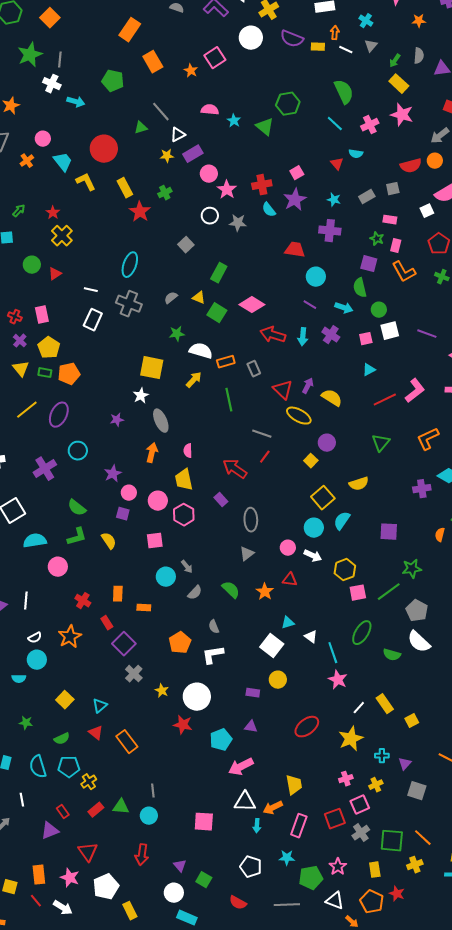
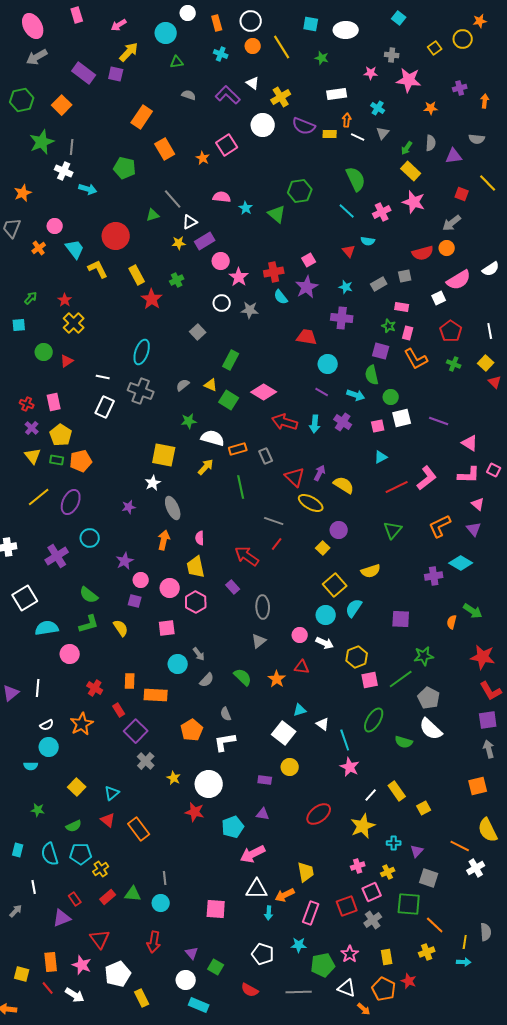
orange rectangle: (144, 608) -> (156, 695), size x1.6
green square: (392, 841) -> (409, 904), moved

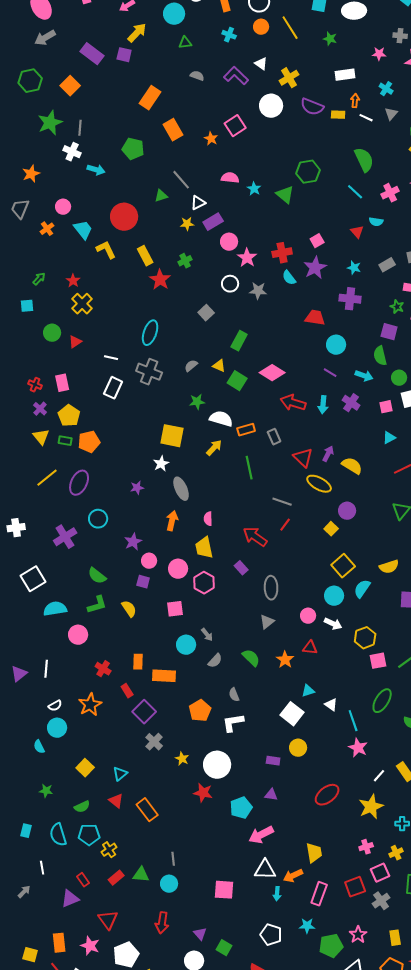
yellow semicircle: (371, 571) -> (389, 567), moved
cyan semicircle: (31, 766) -> (39, 747), turned 64

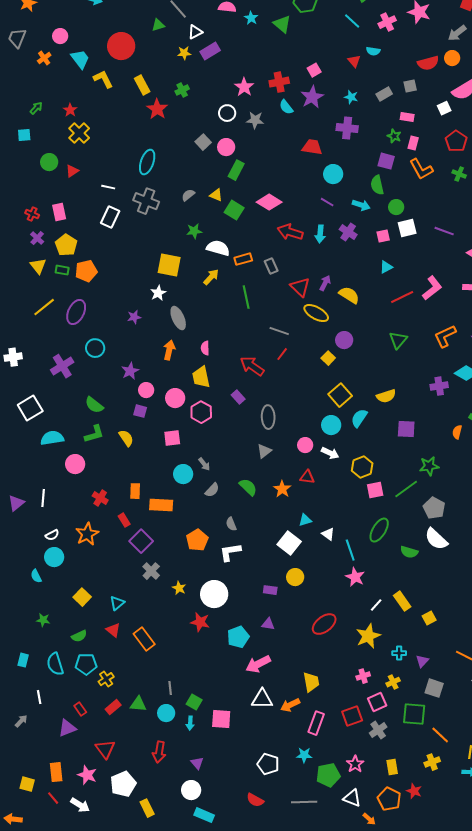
pink circle: (229, 242) -> (226, 147), moved
cyan arrow: (277, 894) -> (190, 723), moved
green square: (224, 948) -> (194, 702), moved

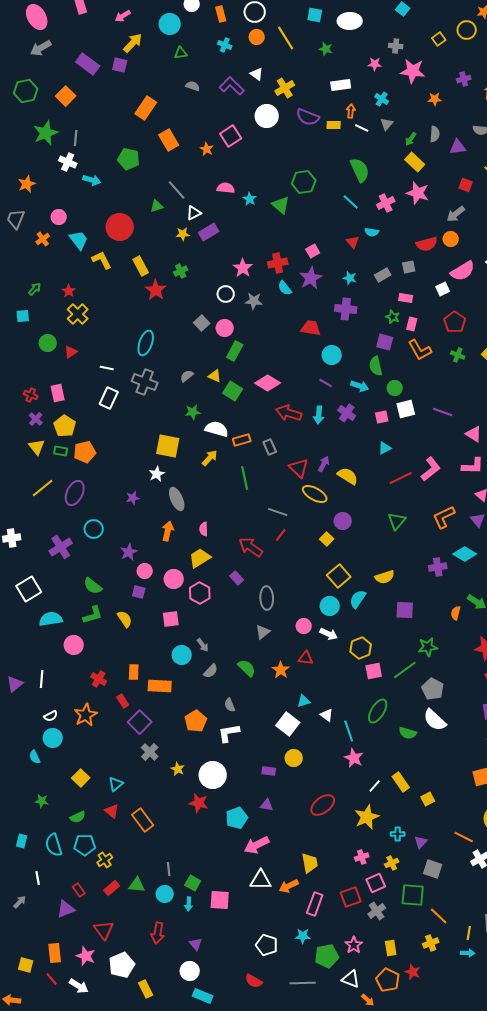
yellow trapezoid: (201, 377) -> (200, 558), turned 70

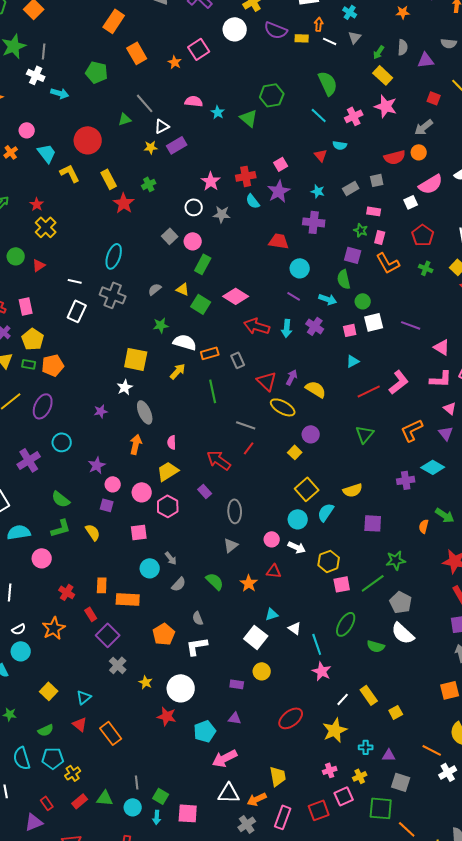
purple triangle: (421, 842) -> (389, 755), turned 48
gray cross: (377, 911) -> (247, 824), moved

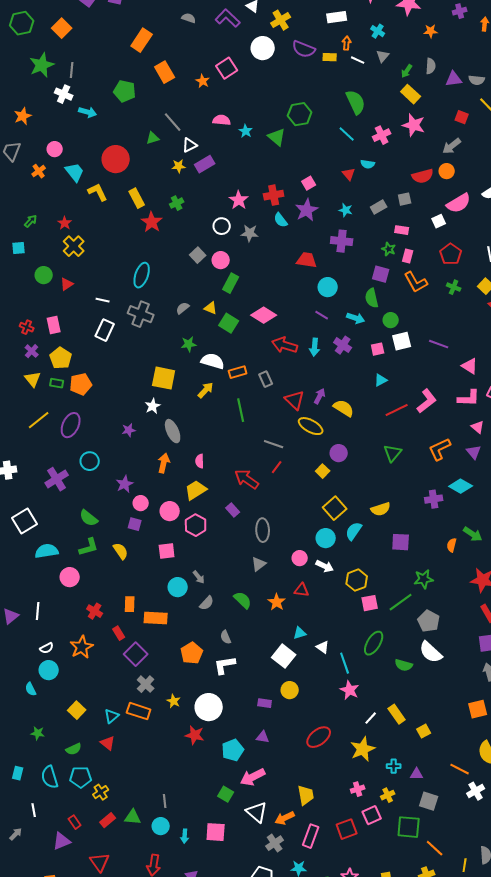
gray semicircle: (449, 43) -> (477, 80), moved
orange rectangle: (111, 733) -> (139, 711), moved, turned -35
white triangle: (229, 793) -> (257, 812), turned 40
green square: (161, 796) -> (226, 794), moved

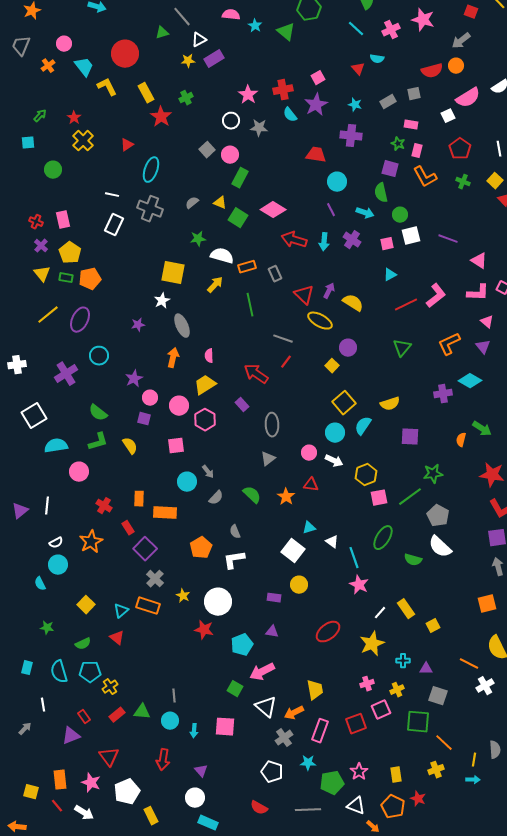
red triangle: (67, 284) -> (127, 145), moved
purple line: (322, 315) -> (331, 210), turned 32

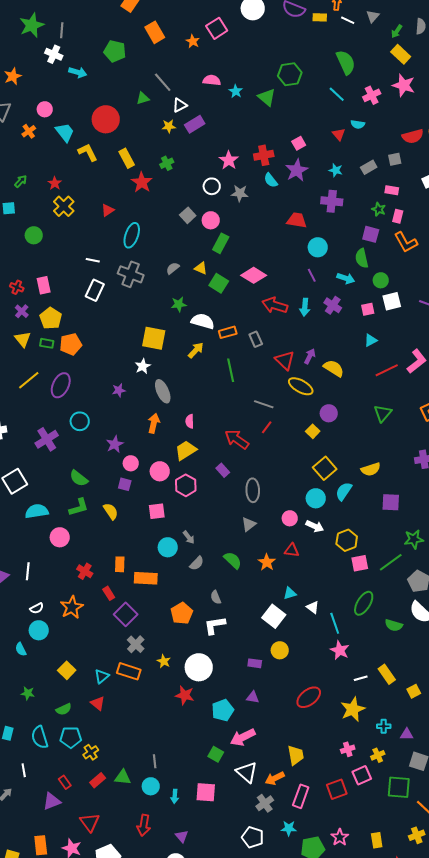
white line: (380, 613) -> (361, 678), turned 32

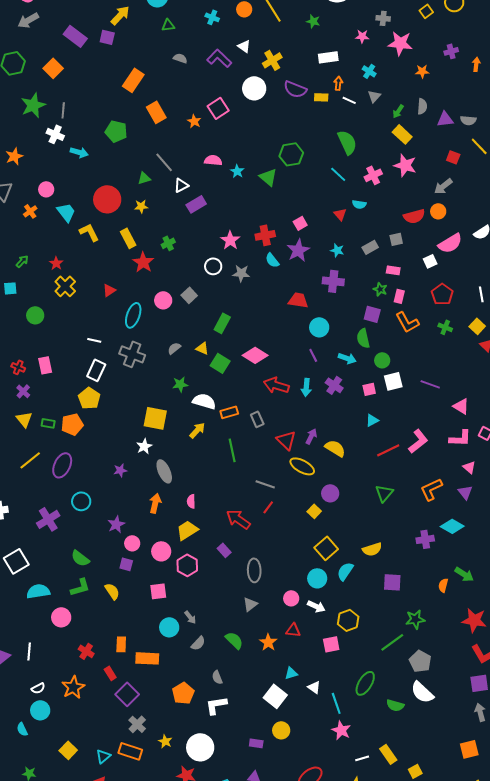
yellow star: (169, 126) -> (141, 206), moved
pink circle: (211, 220) -> (163, 300), moved
yellow pentagon: (51, 318) -> (89, 398), moved
pink square: (360, 563) -> (331, 644), moved

